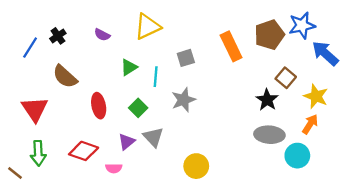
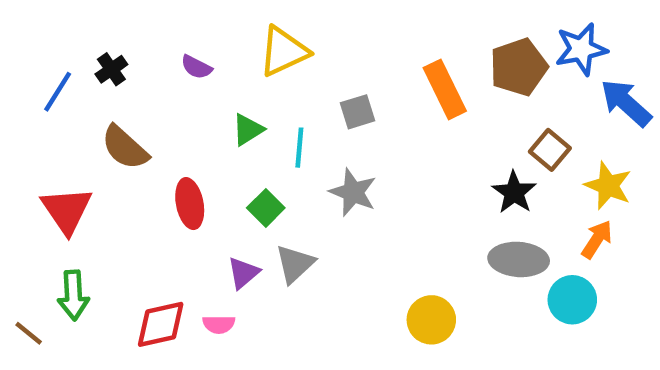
gray star: (183, 100) -> (353, 192), turned -30
gray triangle: (153, 137) -> (295, 264), turned 30
red diamond: (84, 151) -> (161, 324), moved, turned -32
yellow circle: (196, 166) -> (431, 320), moved

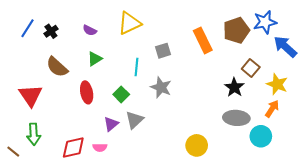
blue line: (58, 92) -> (28, 28), moved
green triangle: (248, 130) -> (95, 59), moved

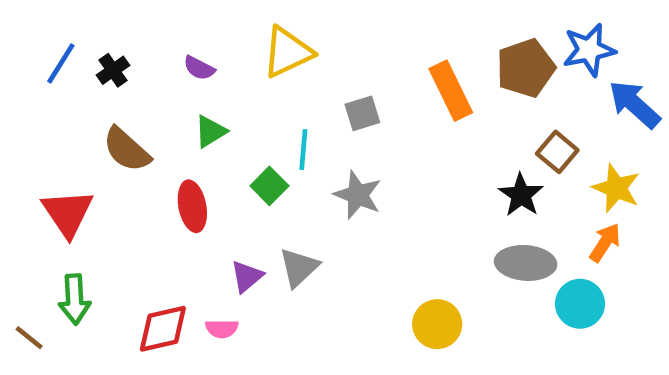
green square: (121, 94) -> (269, 186), moved

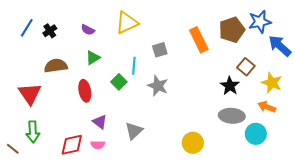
brown semicircle: (127, 150) -> (56, 66), turned 130
orange arrow: (605, 243) -> (267, 107), turned -102
gray triangle: (299, 267) -> (134, 131), moved
purple triangle: (247, 277) -> (100, 122), moved, turned -42

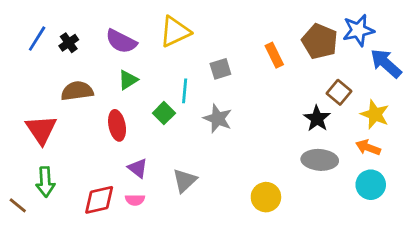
purple semicircle: (88, 30) -> (121, 41), size x1.6
brown pentagon: (232, 30) -> (320, 41), turned -30
orange rectangle: (199, 40) -> (274, 55), size x0.7
cyan circle: (256, 134) -> (371, 185), moved

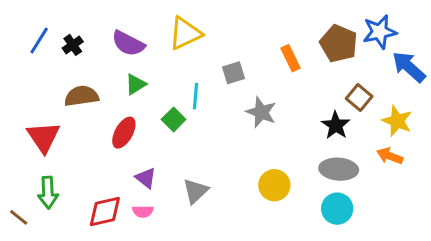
gray star: (218, 119) -> (261, 112), moved
red ellipse: (117, 125) -> (124, 133), turned 40
cyan circle: (371, 185) -> (337, 209), moved
yellow circle: (266, 197) -> (274, 185), moved

